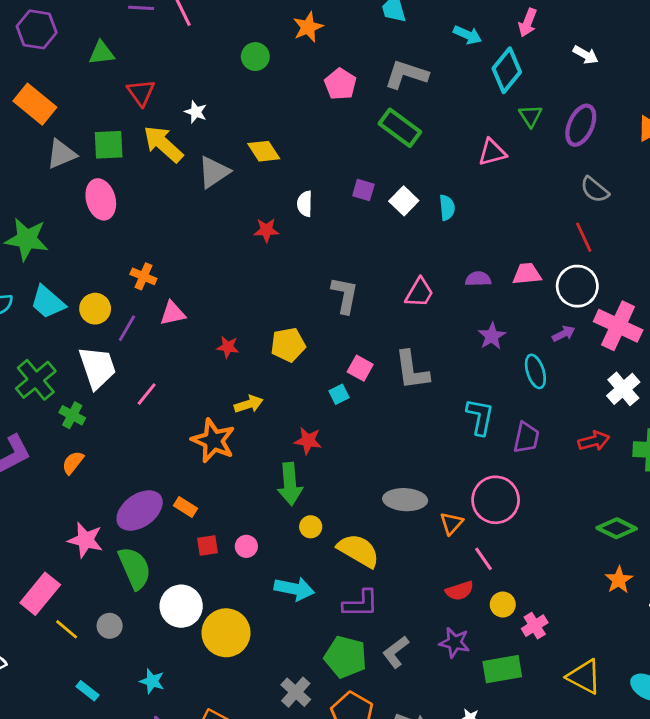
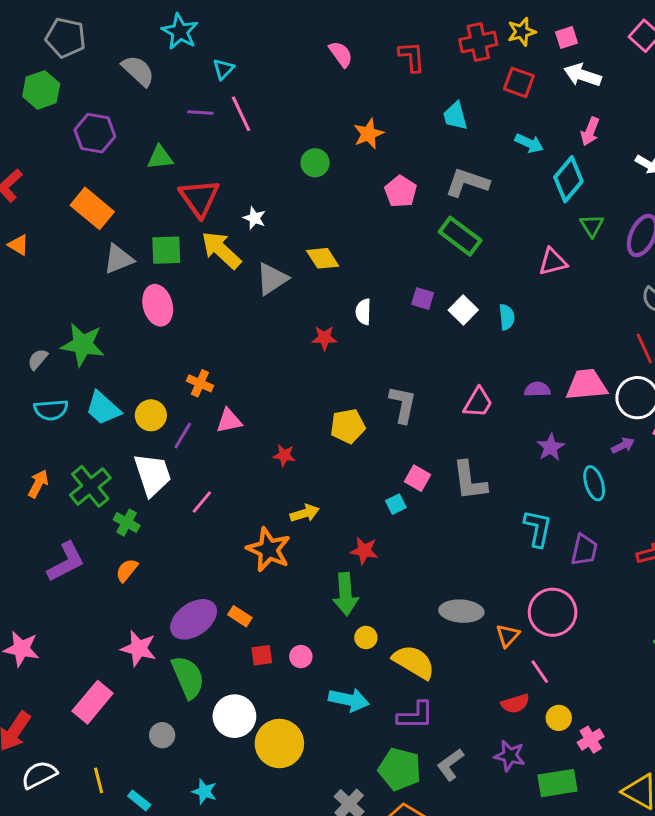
red triangle: (141, 93) -> (199, 198), size x1.4
pink trapezoid: (527, 274) -> (587, 385), size x1.4
yellow pentagon: (288, 345) -> (348, 426), moved
yellow line: (67, 629) -> (99, 780), moved, turned 35

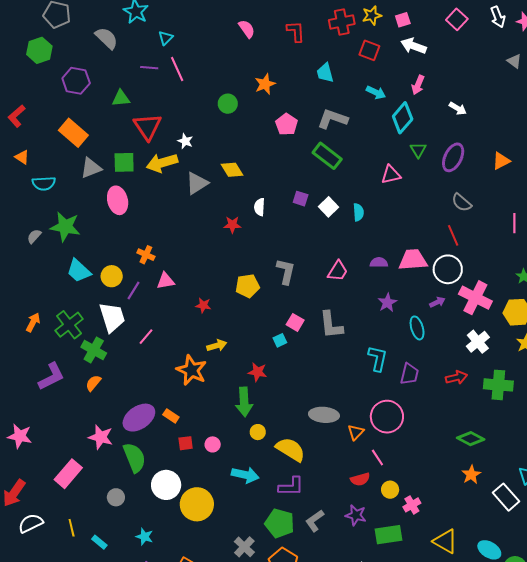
yellow arrow: (221, 250) -> (162, 163), turned -60
cyan semicircle: (51, 410) -> (44, 183), moved
green cross: (127, 523) -> (94, 350), size x1.4

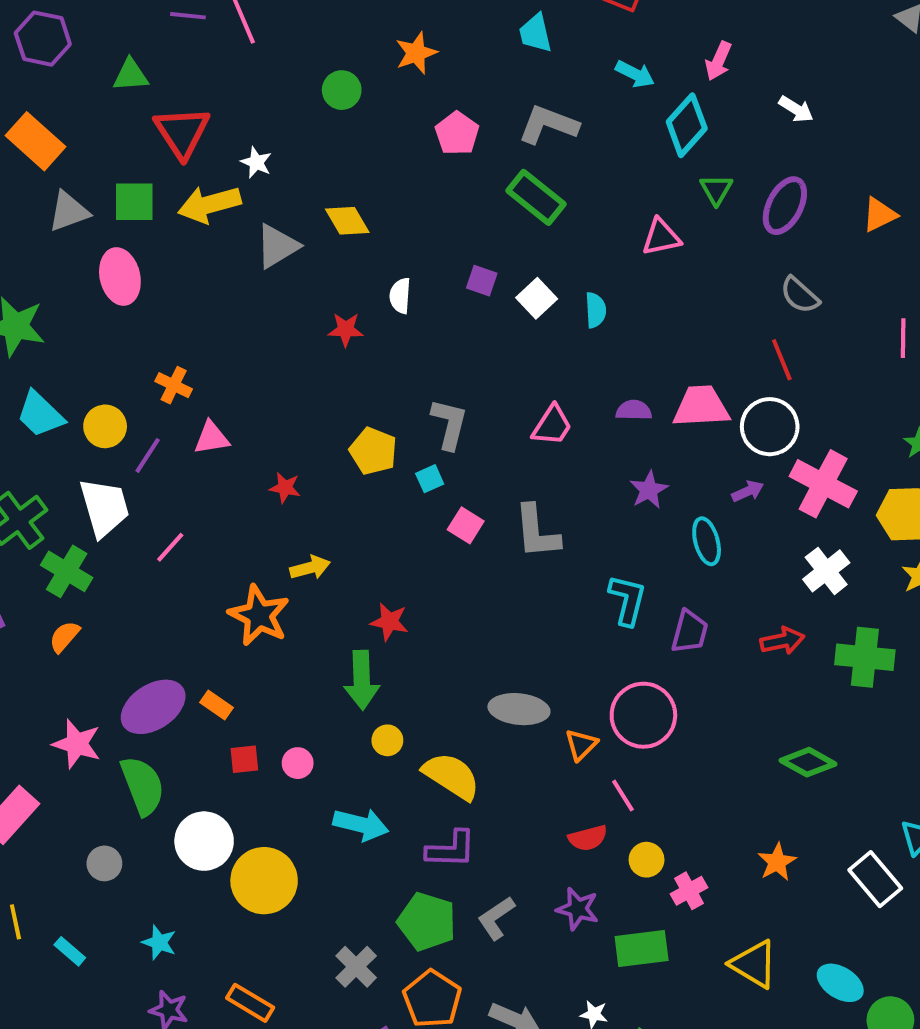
yellow pentagon: (248, 286) -> (373, 451), turned 30
cyan square: (280, 340) -> (430, 479), moved
orange star: (471, 475) -> (777, 862), moved

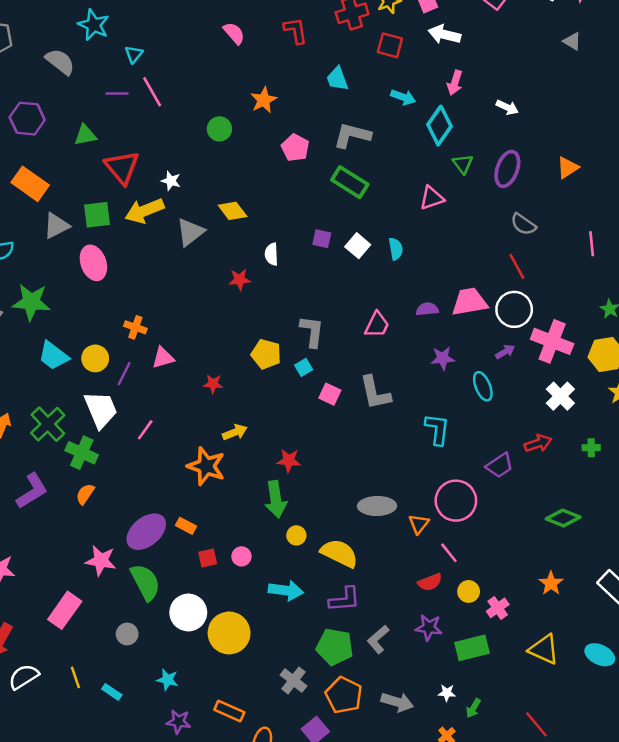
purple star: (649, 490) -> (443, 358), turned 30
purple trapezoid: (690, 632) -> (500, 465), moved, turned 48
green cross: (865, 657) -> (591, 448), size x0.5

